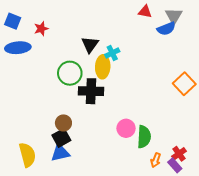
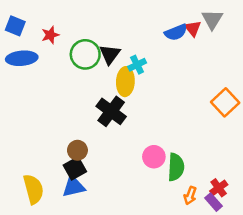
red triangle: (145, 12) -> (193, 28), moved, turned 40
blue semicircle: (166, 29) -> (176, 32), moved
green circle: (70, 73) -> (85, 54), moved
black cross: (91, 91) -> (111, 111), turned 35

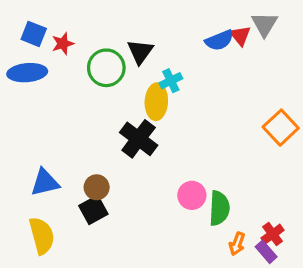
blue square: (15, 26) -> (34, 34), moved
black triangle: (110, 54) -> (140, 52), moved
blue triangle: (74, 187) -> (45, 182), moved

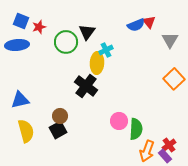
gray triangle: (265, 24) -> (170, 40), moved
blue triangle: (45, 182) -> (20, 100), moved
yellow semicircle: (42, 236) -> (26, 131), moved
orange arrow: (237, 244) -> (147, 151), size x1.5

